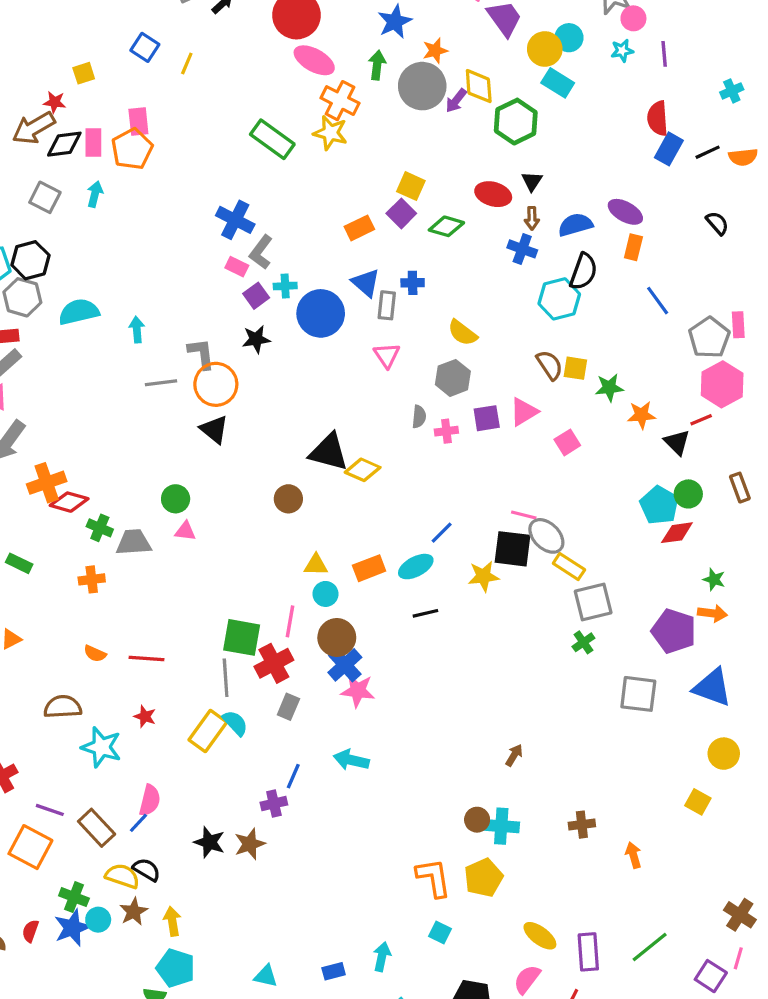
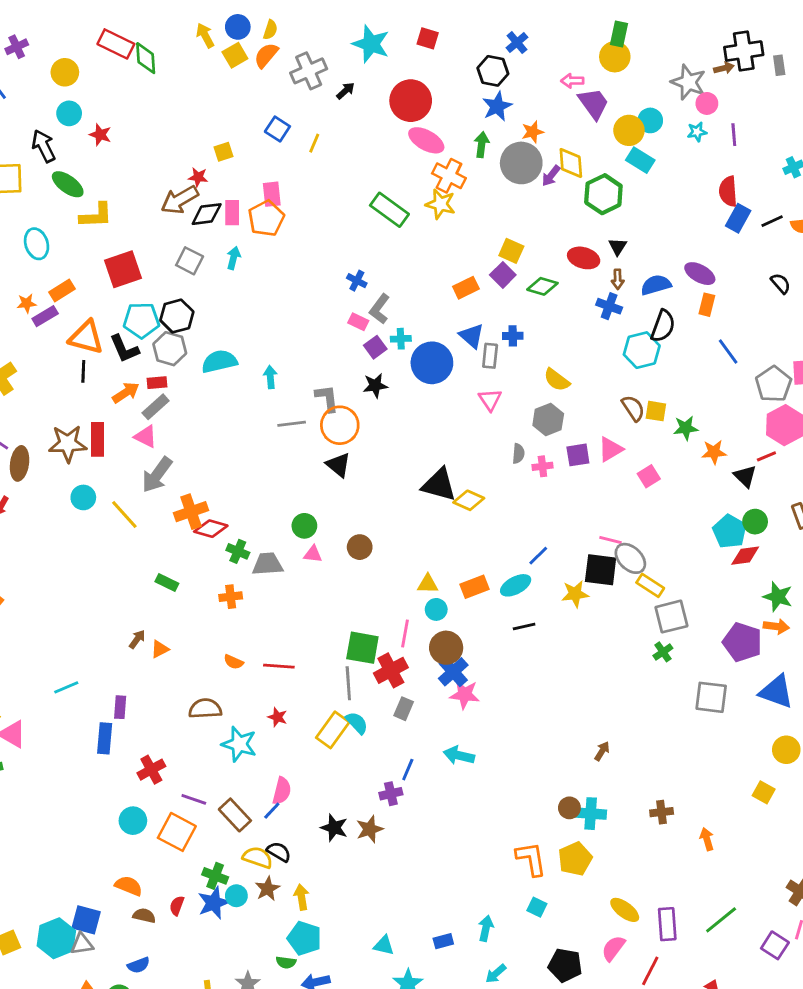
blue cross: (235, 220) -> (357, 281), size x0.6
brown circle: (288, 499) -> (360, 547), moved
green star: (714, 579) -> (778, 597), size x1.5

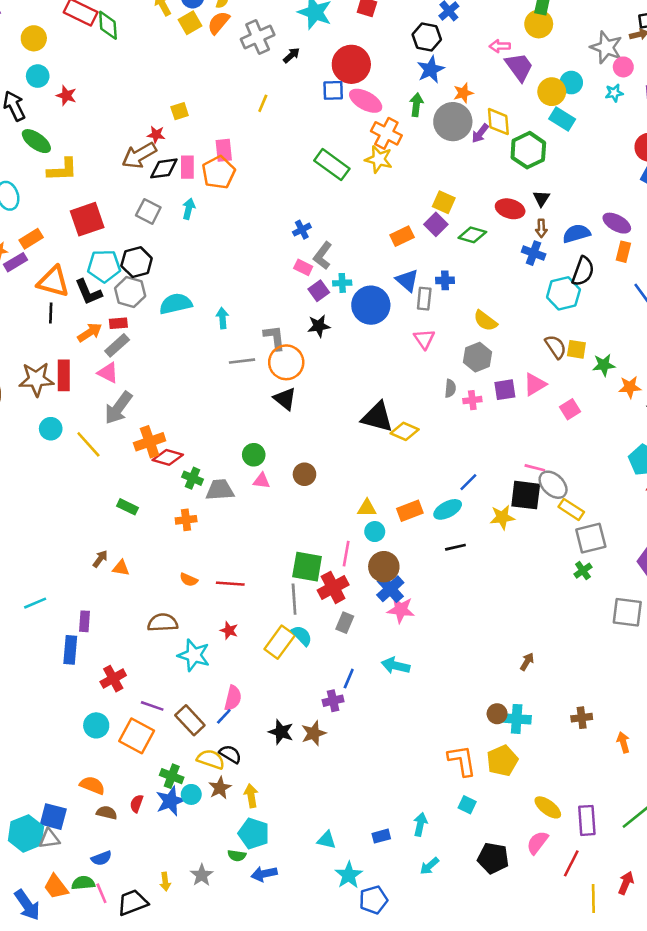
blue square: (277, 129) -> (333, 90), moved, turned -35
blue cross: (357, 281) -> (302, 230), turned 36
orange triangle: (160, 649) -> (121, 568), turned 36

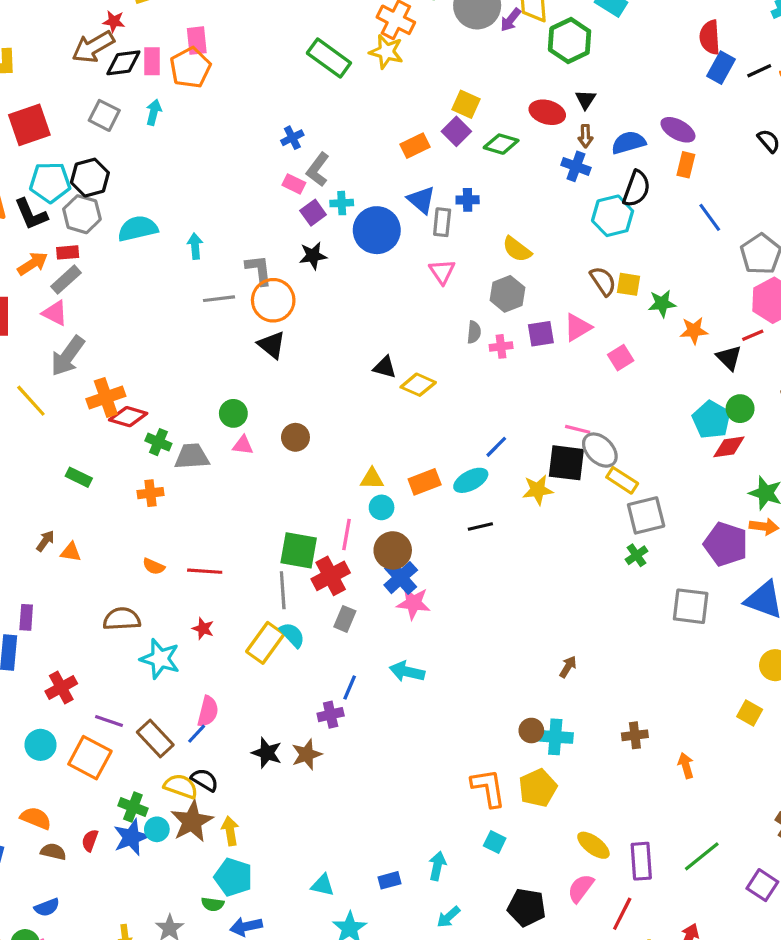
black triangle: (377, 417) -> (385, 367), size x0.6
brown star: (220, 788) -> (192, 821), size x1.5

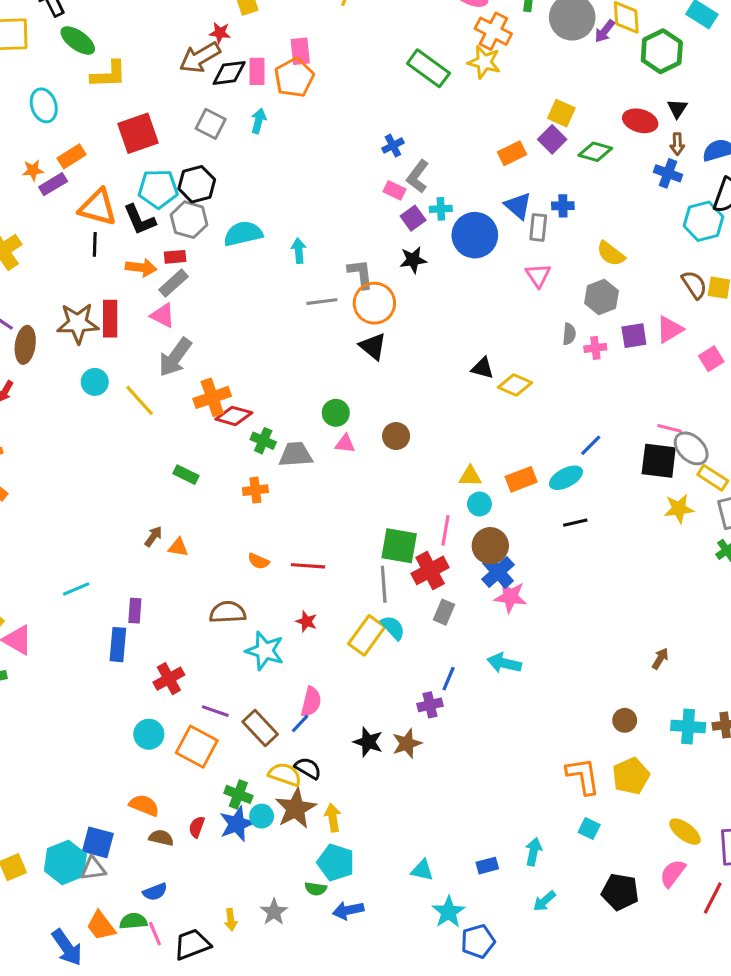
orange arrow: (33, 264) -> (141, 268), turned 40
yellow star: (538, 490) -> (679, 509), moved
cyan cross: (555, 737) -> (688, 727), moved

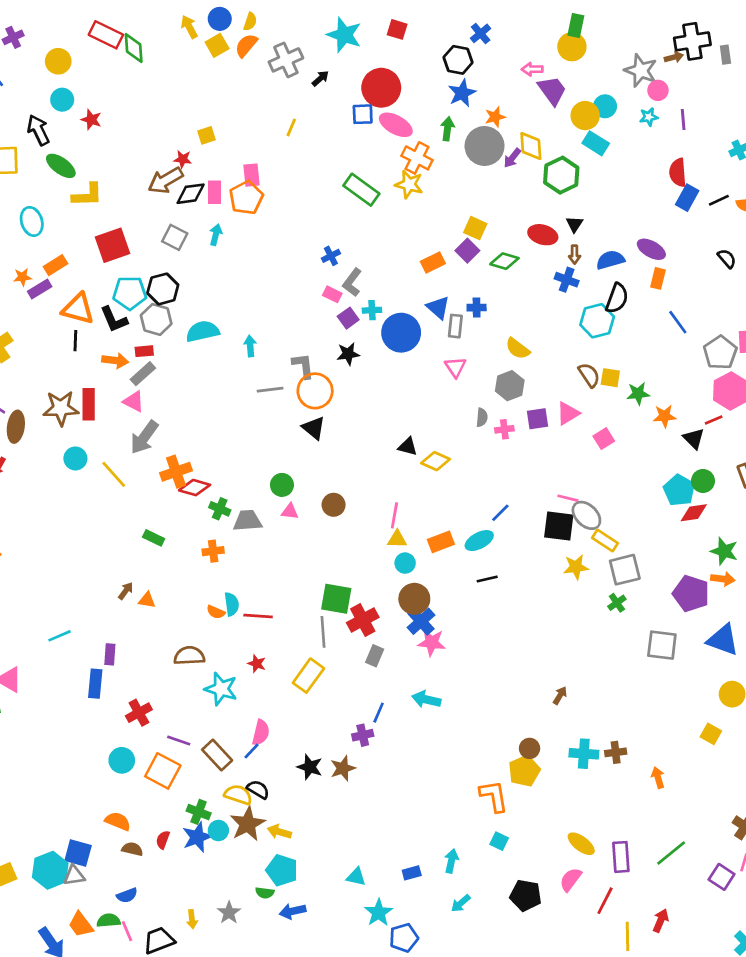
pink line: (445, 530) -> (394, 515), moved
cyan semicircle: (393, 628) -> (232, 604), moved, turned 35
yellow pentagon: (631, 776) -> (524, 771), moved
yellow arrow: (333, 818) -> (279, 832), turned -65

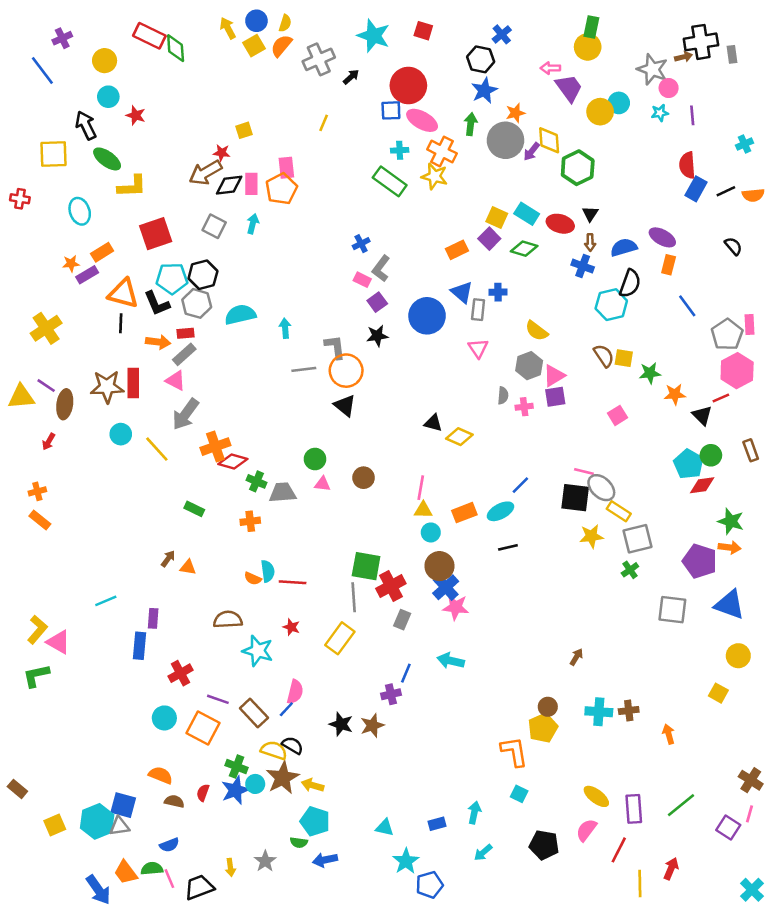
cyan rectangle: (596, 143) -> (527, 214), moved
cyan cross: (372, 310) -> (400, 150), moved
pink triangle: (568, 413) -> (554, 376), moved

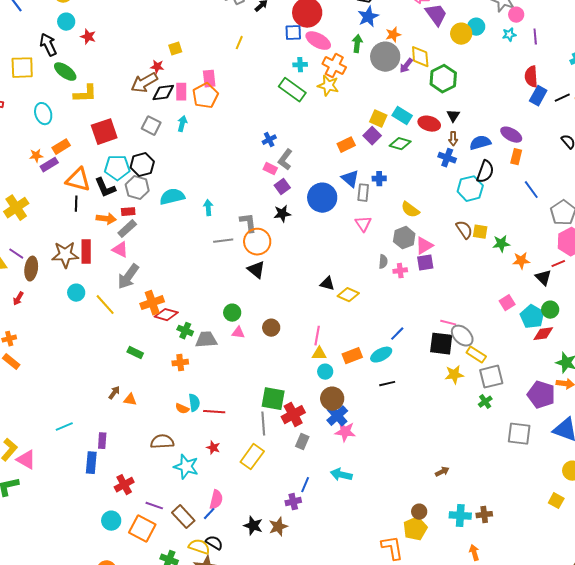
pink square: (618, 415) -> (507, 303), moved
brown arrow: (576, 657) -> (442, 472), turned 32
orange arrow: (669, 734) -> (474, 553), moved

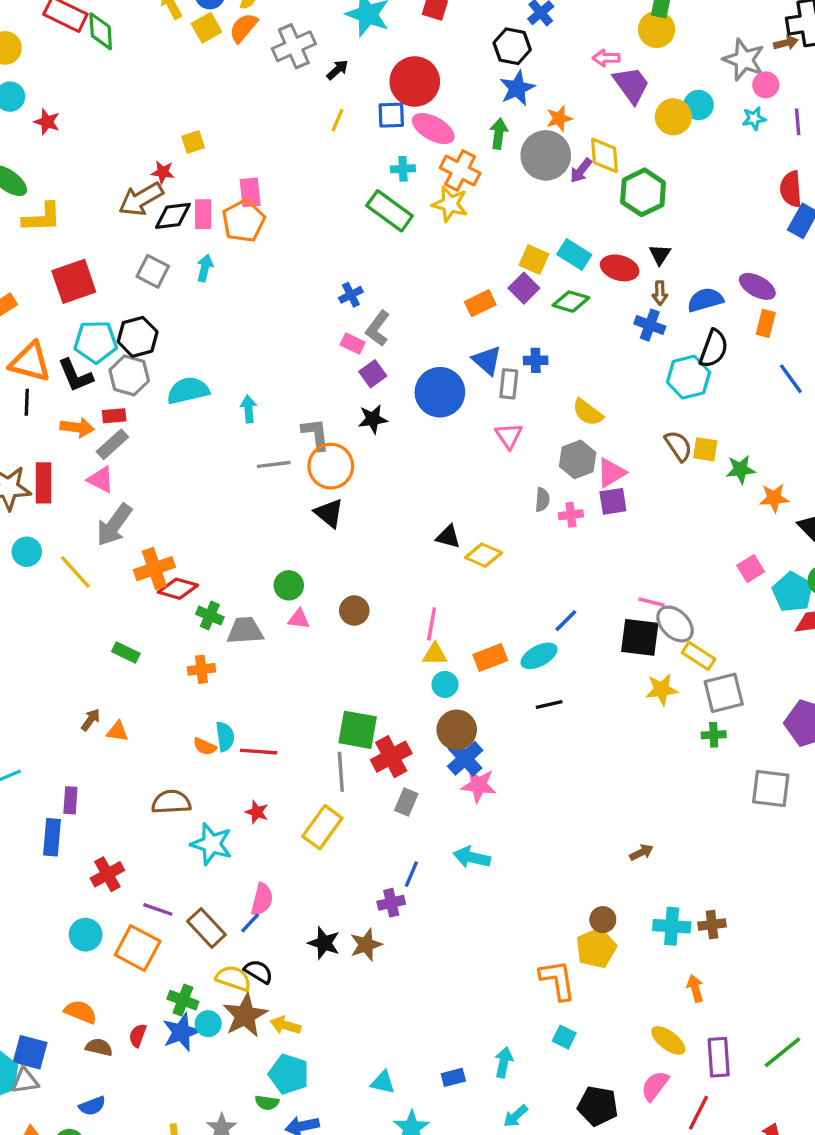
yellow line: (239, 43) -> (337, 120), moved
green cross: (485, 402) -> (714, 735), turned 32

